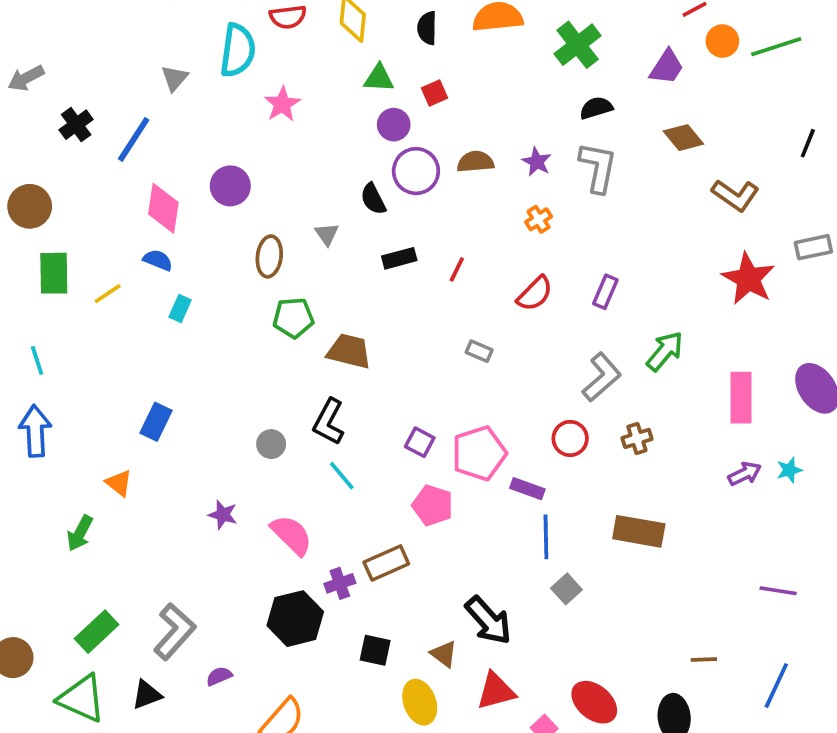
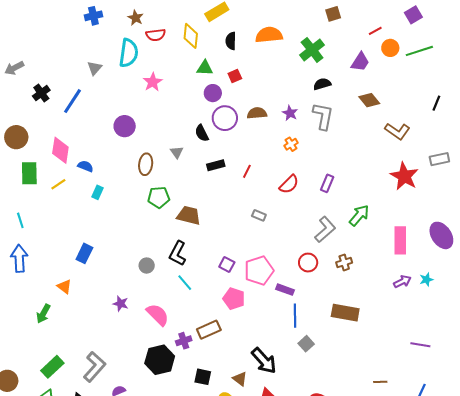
pink diamond: (163, 208) -> (60, 150), moved

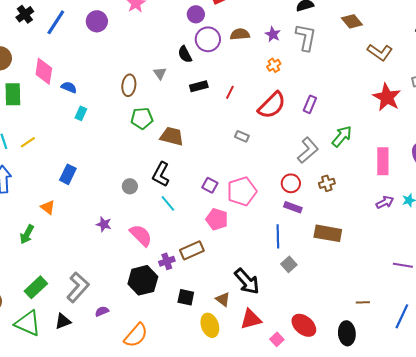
purple circle: (125, 126) -> (97, 21), moved
yellow line: (58, 184) -> (28, 142), moved
red semicircle: (289, 184) -> (272, 105), size x1.4
purple rectangle: (285, 290) -> (293, 207), moved

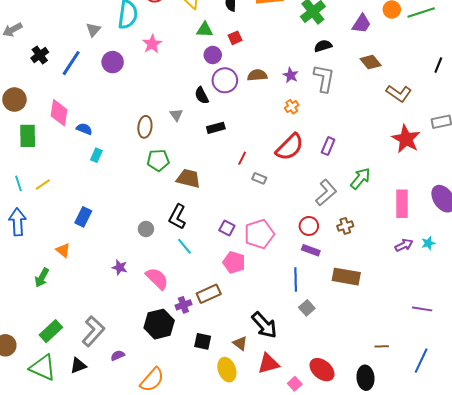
red line: (230, 92) -> (242, 158), moved

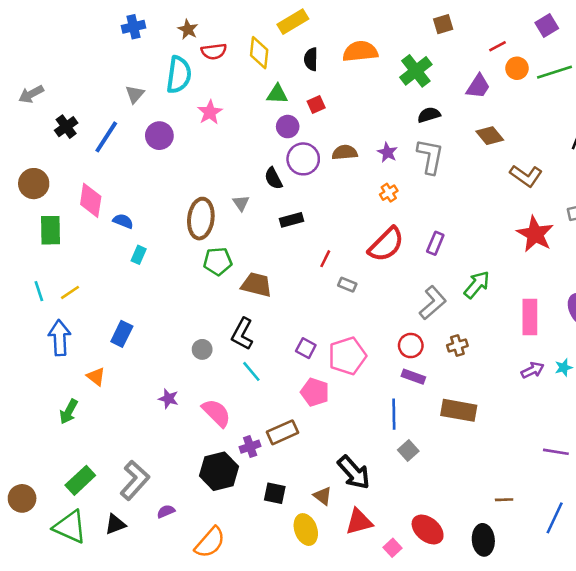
brown ellipse: (145, 127) -> (201, 219), size x1.4
blue arrow: (17, 222) -> (60, 338), moved

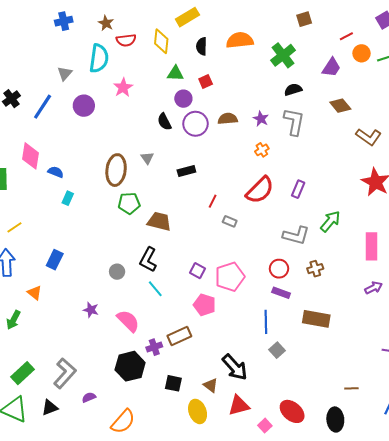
black semicircle: (273, 178) -> (164, 122), moved
gray L-shape: (433, 303) -> (296, 235), turned 56

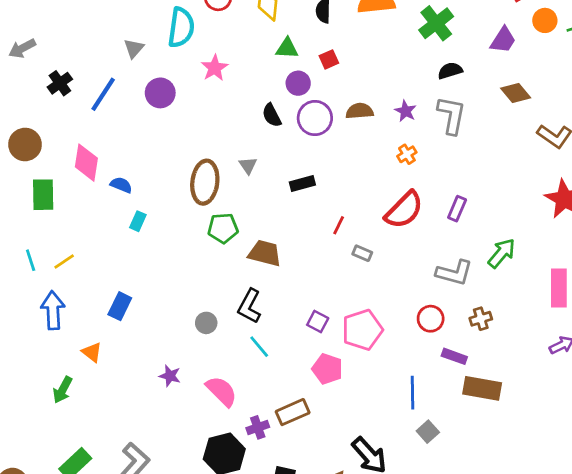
purple rectangle: (281, 293) -> (454, 356), moved

